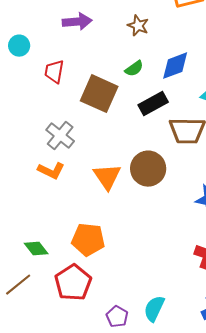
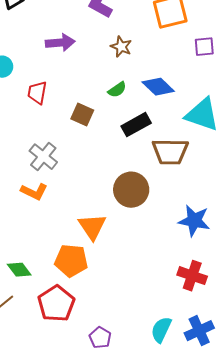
blue diamond: (175, 66) -> (158, 87), turned 64
brown square: (99, 94) -> (82, 115), size x0.6
orange triangle: (107, 177) -> (92, 227), moved
cyan semicircle: (154, 309) -> (161, 330), moved

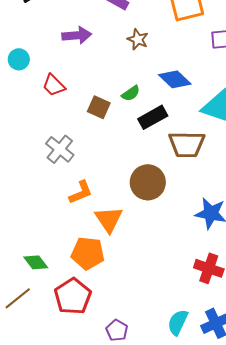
green semicircle: (117, 90) -> (131, 93), moved
red trapezoid: (37, 93) -> (54, 85), turned -55
orange L-shape: (34, 192) -> (81, 192), moved, turned -48

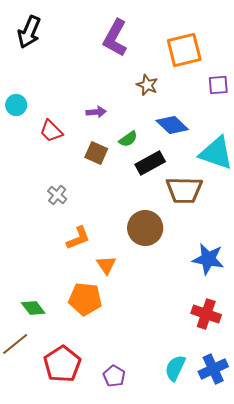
purple arrow: (77, 35) -> (96, 112), moved, size x0.7
brown star: (138, 39) -> (147, 85), moved
gray cross: (60, 149) -> (57, 195), size x0.7
orange triangle: (109, 219) -> (106, 265), size x0.7
red pentagon: (73, 296) -> (62, 364), moved

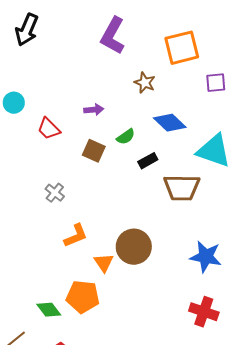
black rectangle: (150, 163) -> (148, 161), size x0.7
brown circle: (145, 228) -> (134, 247), moved
green diamond: (33, 308) -> (49, 310), moved

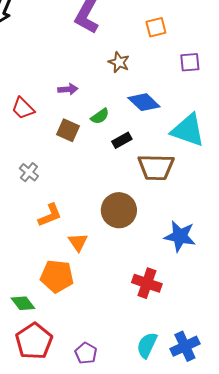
orange square: (182, 48) -> (156, 27), size x0.6
brown circle: (134, 247) -> (119, 210), moved
green diamond: (49, 310) -> (23, 303), moved
red cross: (204, 312) -> (147, 283), moved

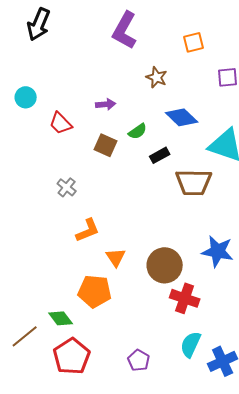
brown circle: (119, 210) -> (165, 265), moved
cyan semicircle: (147, 345) -> (191, 344), moved
purple pentagon: (86, 353) -> (139, 360), moved

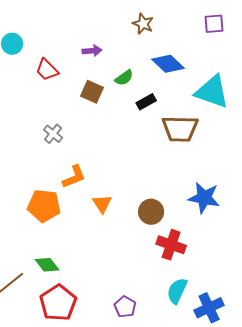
brown circle: (165, 265) -> (151, 212), size x0.7
orange pentagon: (95, 291) -> (44, 206), moved

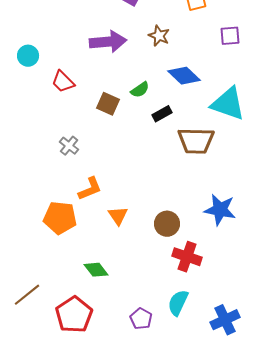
purple arrow: (92, 51) -> (108, 42), moved, size x1.8
green diamond: (47, 265) -> (96, 270), moved
cyan semicircle: (177, 291) -> (178, 303), moved

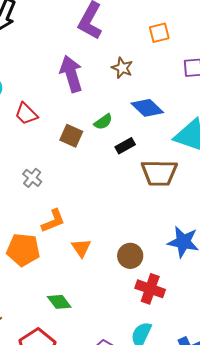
purple arrow: (108, 42) -> (71, 74), turned -102

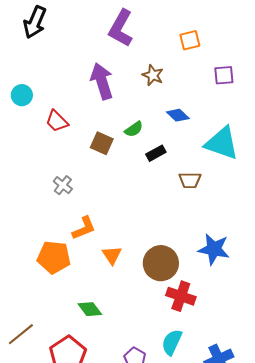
blue diamond: (147, 108) -> (178, 115), size x0.7
brown trapezoid: (159, 173) -> (190, 180), size x0.6
brown circle: (130, 256) -> (161, 263), size x1.4

